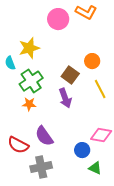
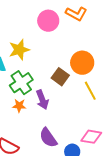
orange circle: (92, 61) -> (82, 63), size x1.5
purple arrow: (65, 98) -> (42, 100), moved
purple semicircle: (44, 136) -> (48, 138), moved

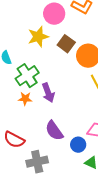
yellow star: (19, 50) -> (38, 37), moved
brown square: (60, 77) -> (66, 44), moved

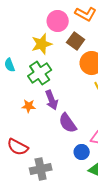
brown square: (66, 44) -> (76, 41), moved
green cross: (27, 76) -> (40, 73), moved
purple semicircle: (54, 131) -> (68, 123), moved

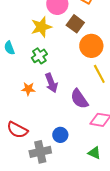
green cross: (40, 73) -> (39, 56), size x0.7
purple semicircle: (68, 123) -> (79, 99), moved
blue circle: (82, 152) -> (60, 135), moved

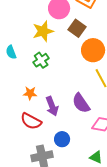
purple arrow: (51, 83) -> (52, 106), moved
red semicircle: (17, 130) -> (31, 121), moved

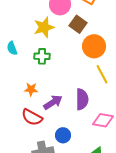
green cross: (41, 60) -> (42, 56), turned 35
purple semicircle: (81, 103) -> (82, 99), turned -145
purple arrow: (52, 106) -> (53, 102), turned -102

